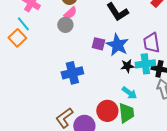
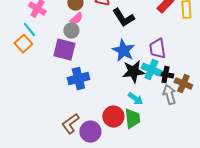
purple square: (98, 44) -> (64, 50), moved, size x1.6
cyan cross: (145, 64) -> (151, 70), turned 30
black star: (127, 66) -> (133, 72), size x1.6

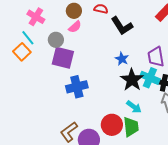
gray circle: (71, 31) -> (56, 40), moved
blue star: (123, 51) -> (122, 59), size x0.6
black star: (133, 72) -> (132, 80), turned -30

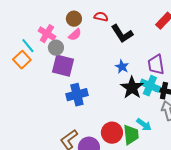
pink cross: (36, 17) -> (47, 34), moved
cyan arrow: (134, 107) -> (144, 125), moved

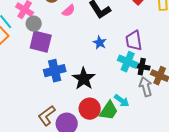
pink semicircle: (75, 35) -> (69, 11), moved
black star: (132, 88) -> (84, 79), moved
green trapezoid: (131, 135) -> (109, 111), turned 40

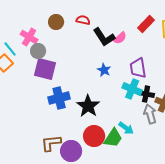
pink semicircle: (69, 11) -> (120, 38), moved
brown L-shape: (47, 116) -> (51, 143), turned 30

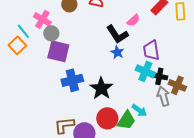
black L-shape: (104, 37) -> (117, 34), moved

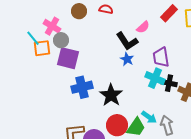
orange square: (17, 45) -> (42, 48), moved, turned 36
gray arrow: (163, 96) -> (167, 125), moved

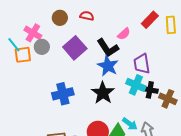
purple square: (68, 58) -> (75, 48), moved, turned 35
blue star: (127, 59) -> (108, 66), size x1.5
black star: (111, 95) -> (103, 93), moved

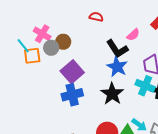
brown circle: (60, 18) -> (63, 42), moved
purple square: (75, 48) -> (72, 72), moved

